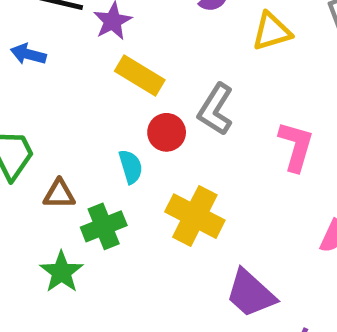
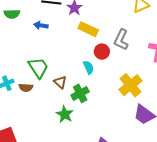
brown triangle: (59, 194) -> (60, 82), turned 48
yellow cross: (195, 216) -> (131, 85), moved, turned 30

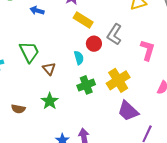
brown semicircle: (26, 88) -> (18, 109), moved
green cross: (80, 93) -> (86, 85), moved

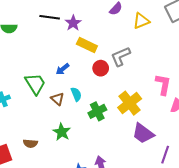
blue arrow: (37, 11) -> (62, 69), moved, turned -48
gray L-shape: (114, 34) -> (121, 56), turned 40
pink L-shape: (148, 50) -> (163, 84), moved
cyan semicircle: (79, 58) -> (76, 94), moved

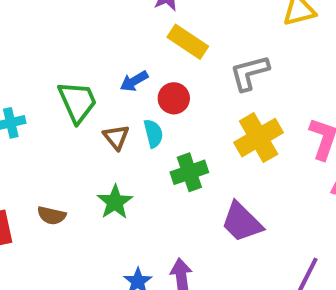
red circle: (101, 68) -> (174, 98), moved
yellow cross: (130, 103) -> (259, 138), moved
purple trapezoid: (143, 133) -> (242, 222), moved

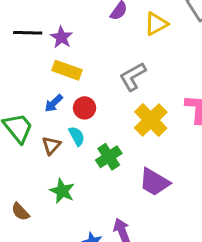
yellow rectangle: (188, 42) -> (67, 70), moved
brown triangle: (116, 137) -> (51, 145), turned 36
brown semicircle: (52, 215) -> (20, 212), turned 48

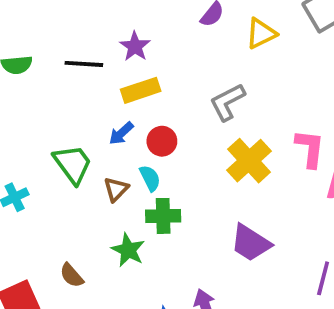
black line: (28, 33) -> (84, 64), moved
yellow rectangle: (67, 70) -> (141, 90), turned -40
green cross: (109, 157) -> (163, 216), moved, turned 30

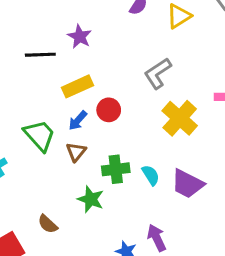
yellow rectangle: (141, 90) -> (77, 86), moved
blue arrow: (121, 133) -> (78, 121), moved
cyan semicircle: (150, 178) -> (151, 175), moved

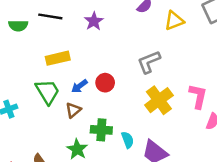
black line: (40, 55) -> (50, 16), moved
yellow rectangle: (77, 86) -> (58, 58), moved

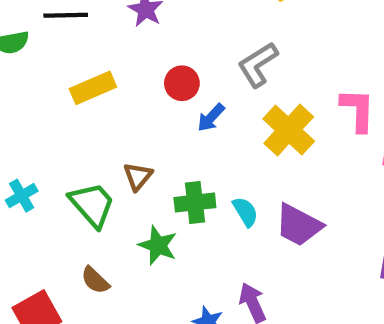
red circle: (105, 83) -> (182, 83), moved
blue arrow: (79, 86) -> (211, 118), moved
green trapezoid: (47, 92) -> (92, 204), moved

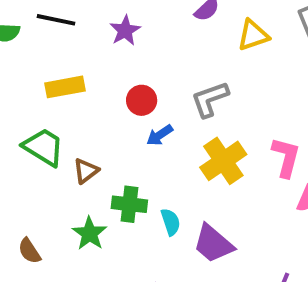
green trapezoid: (92, 204) -> (43, 147), moved, turned -30

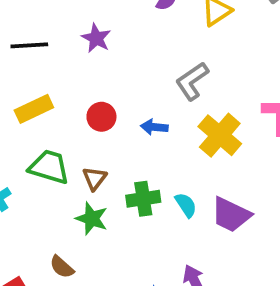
yellow rectangle: (65, 87) -> (34, 109), moved
red circle: (142, 100) -> (101, 117), moved
blue arrow: (160, 135) -> (154, 127), turned 55
green star: (90, 233) -> (92, 219), moved

